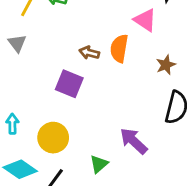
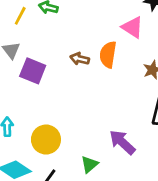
purple square: (69, 84) -> (33, 71), moved

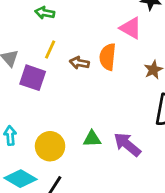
yellow line: (20, 16) -> (50, 49), moved
green triangle: (89, 164) -> (92, 139), moved, turned 42

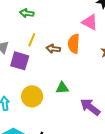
green triangle: (92, 139) -> (62, 88), moved
yellow circle: (50, 146) -> (32, 96), moved

